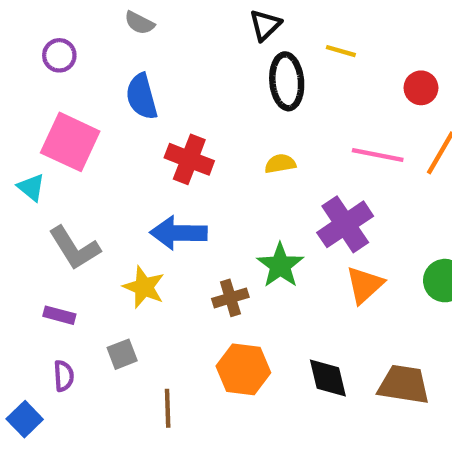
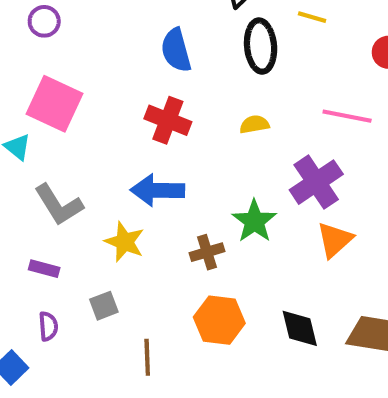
blue semicircle: (142, 96) -> (176, 50), moved

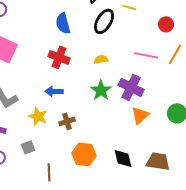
black ellipse: (261, 46) -> (104, 21), turned 35
purple cross: (316, 182) -> (131, 87), turned -30
blue arrow: (158, 190) -> (54, 91), size x0.7
green star: (254, 221) -> (101, 90), moved
brown cross: (207, 252) -> (67, 121), moved

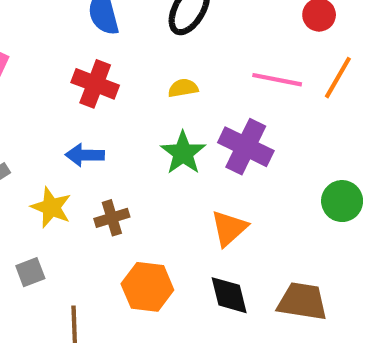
orange triangle: (140, 115) -> (229, 228), moved

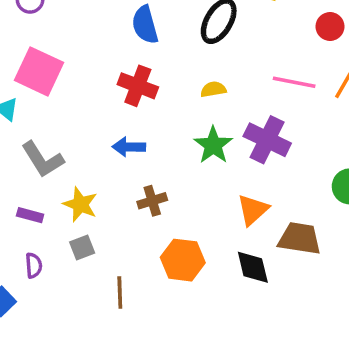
yellow star: (51, 207) -> (80, 204), moved
brown trapezoid: (302, 301) -> (300, 239), moved

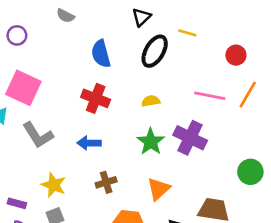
gray L-shape: (43, 159) -> (38, 135), moved
orange triangle: (253, 210) -> (159, 189), moved
purple rectangle: (30, 215) -> (17, 203), moved

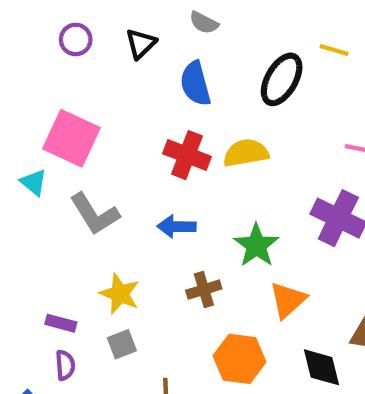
gray semicircle: (65, 16) -> (204, 23), moved
black triangle: (142, 17) -> (141, 44), moved
purple circle: (17, 35) -> (76, 39), moved
yellow semicircle: (151, 101) -> (246, 153), moved, size x1.5
green star: (151, 142) -> (256, 245), moved

